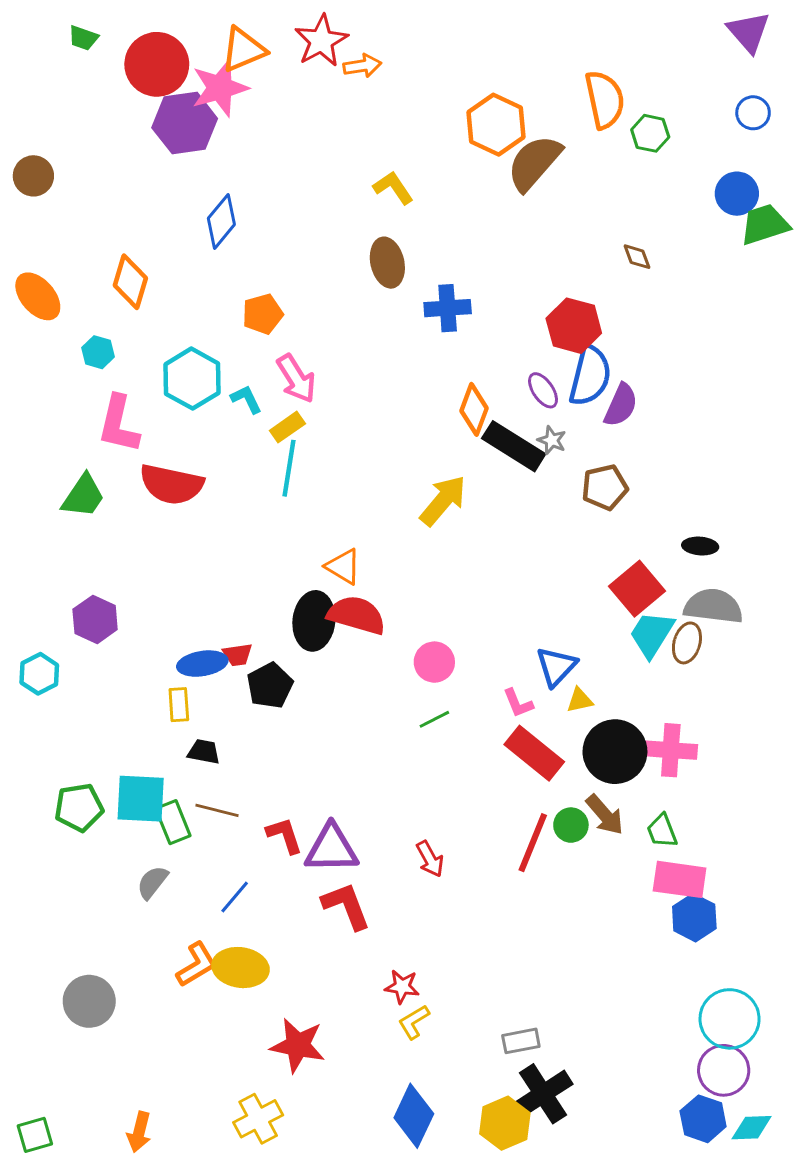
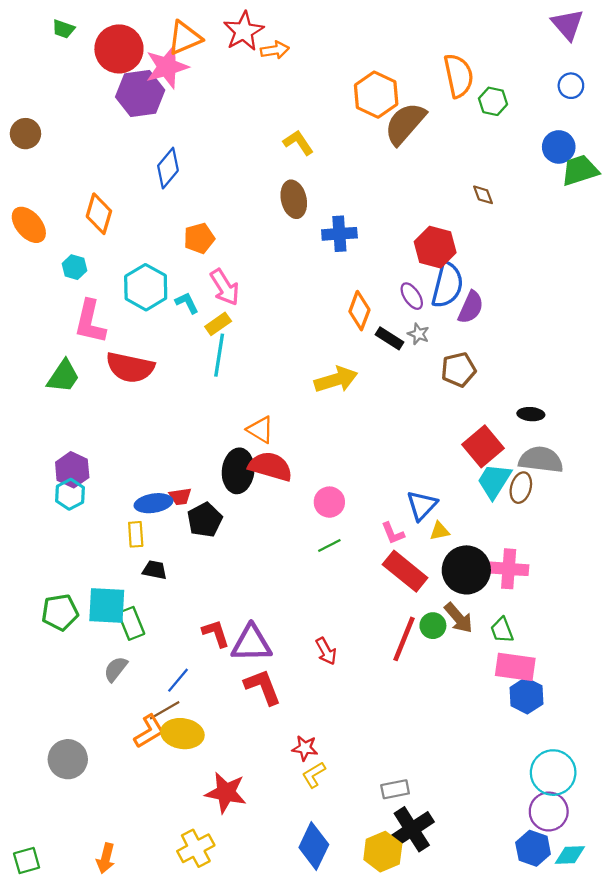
black rectangle: (514, 446) -> (389, 338), size x0.6
yellow arrow: (443, 500) -> (336, 380), turned 33
cyan hexagon: (39, 674) -> (70, 494), moved
brown line: (217, 810) -> (165, 710), moved, turned -44

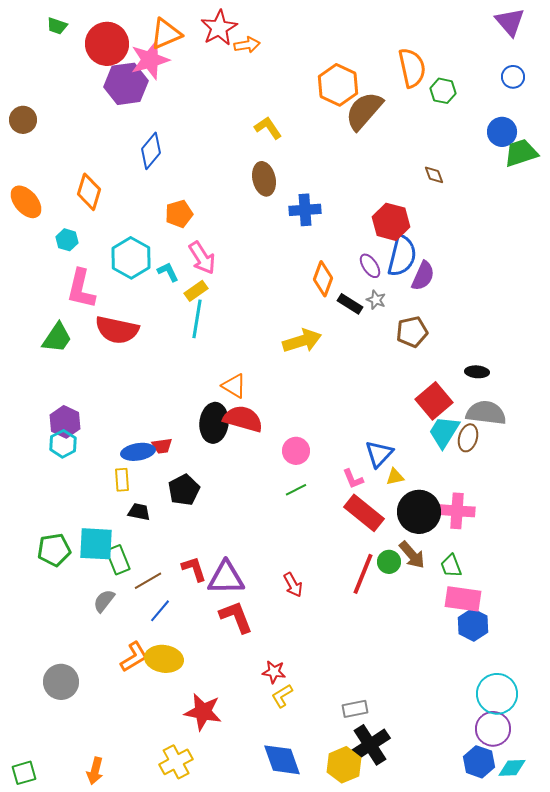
black pentagon: (205, 520) -> (184, 490), moved
brown line: (165, 710) -> (148, 581), moved
blue diamond: (314, 846) -> (282, 760), turned -45

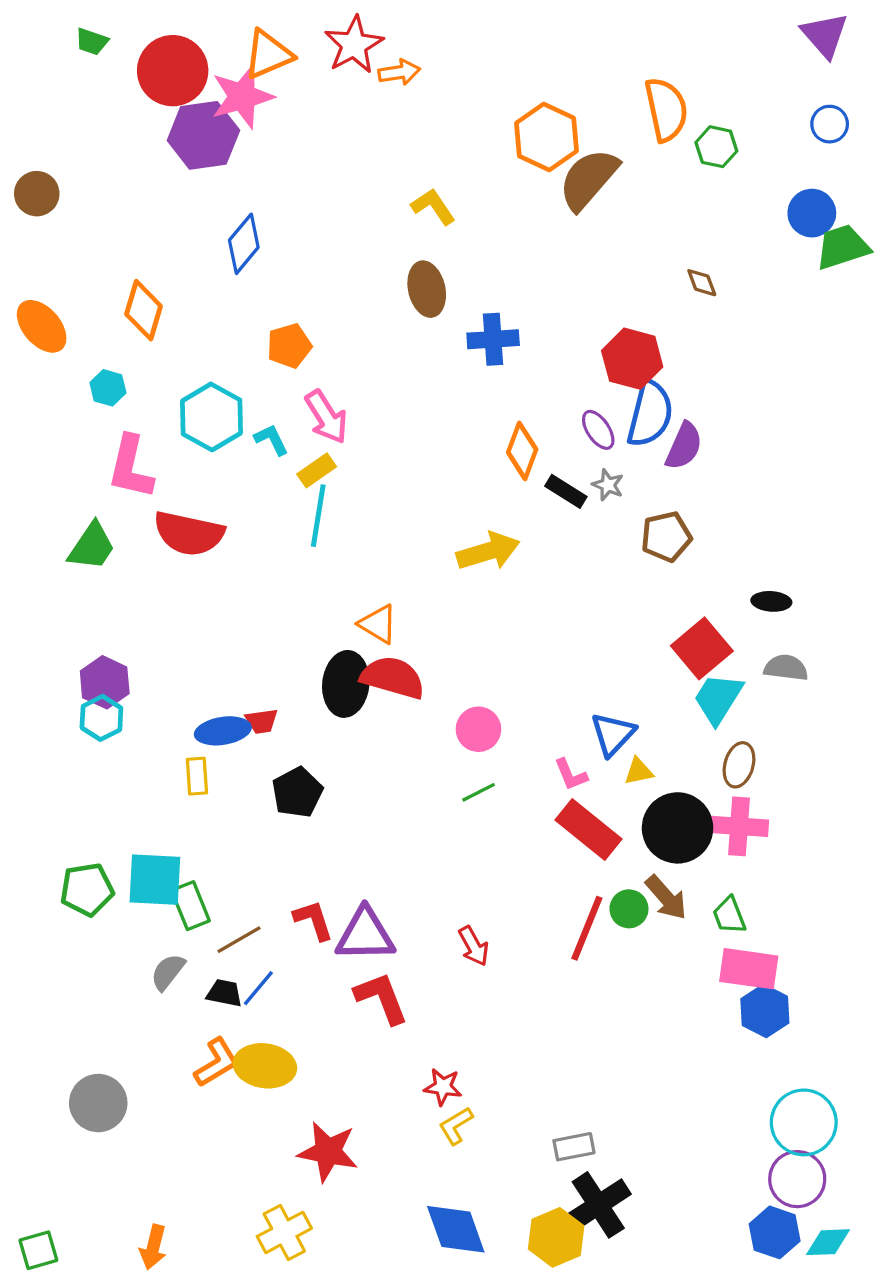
gray semicircle: (486, 413) -> (786, 668), size x0.7
brown ellipse: (468, 438) -> (739, 765), moved
black trapezoid: (139, 512) -> (224, 993), moved

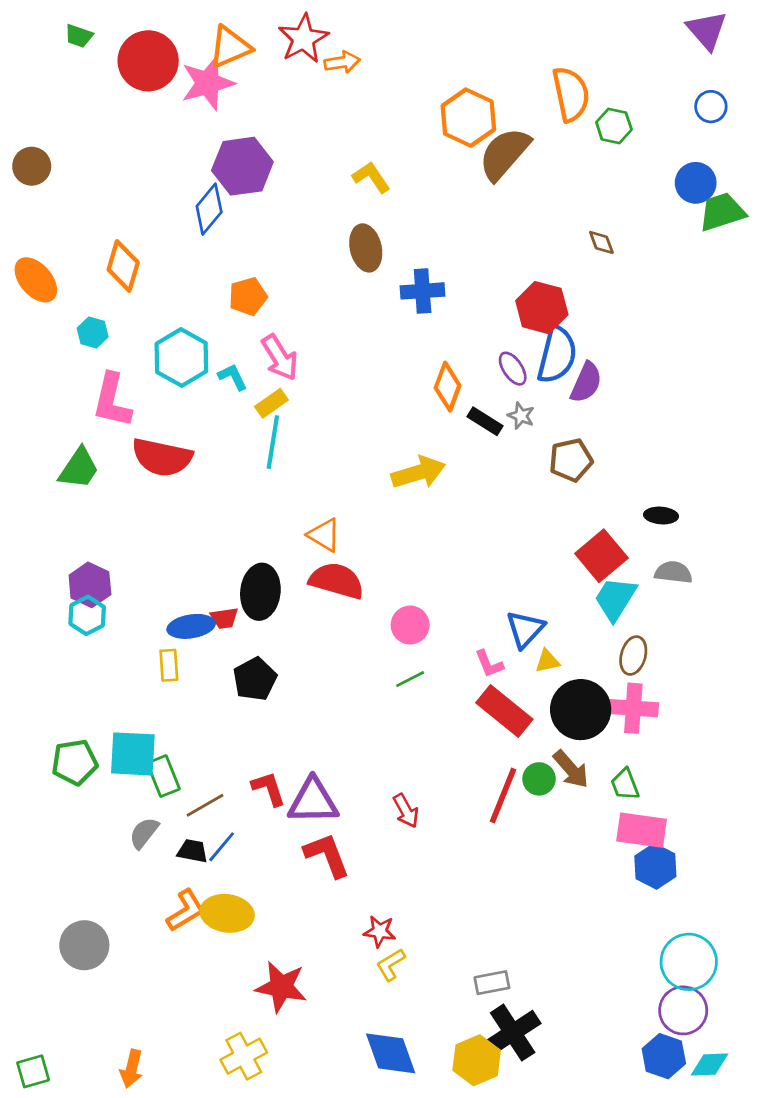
purple hexagon: (203, 135) -> (242, 166), moved
black ellipse: (346, 684) -> (260, 592), moved

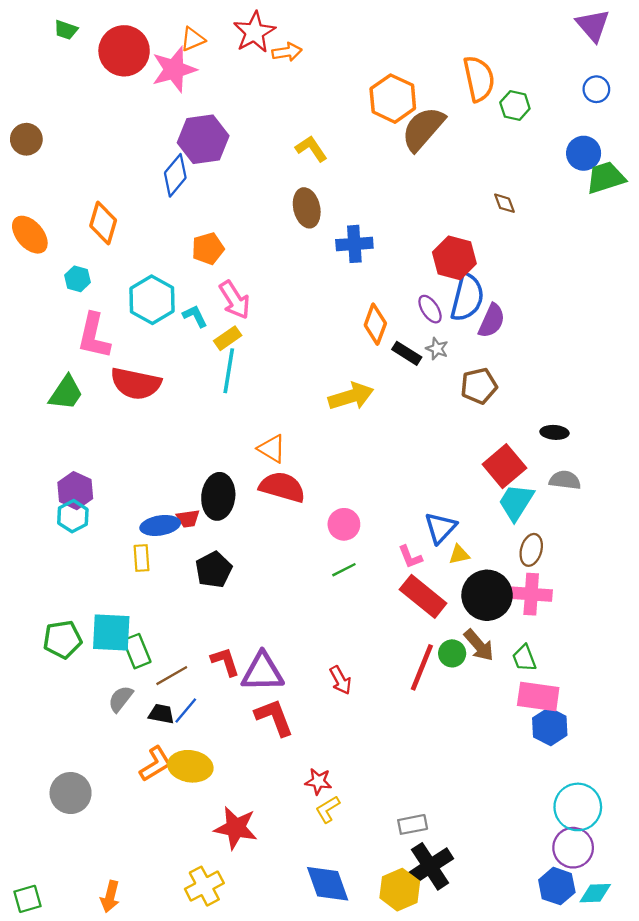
orange triangle: (230, 47) -> (193, 39), size x0.7

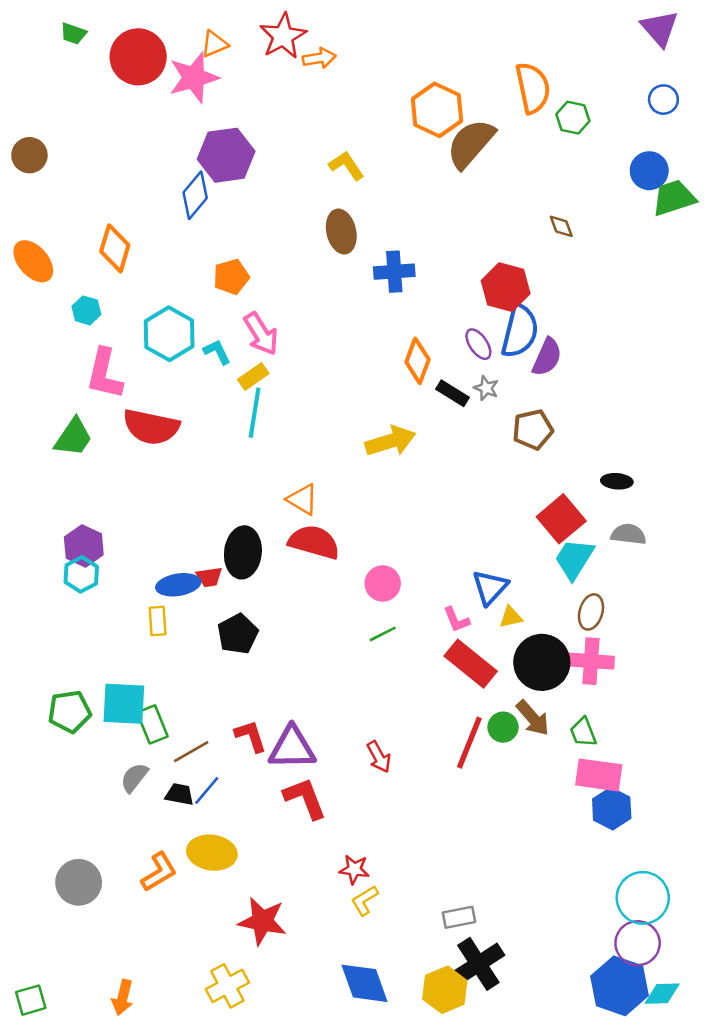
orange L-shape: (155, 764) -> (159, 872), moved
blue hexagon: (557, 886) -> (619, 986), size x1.4

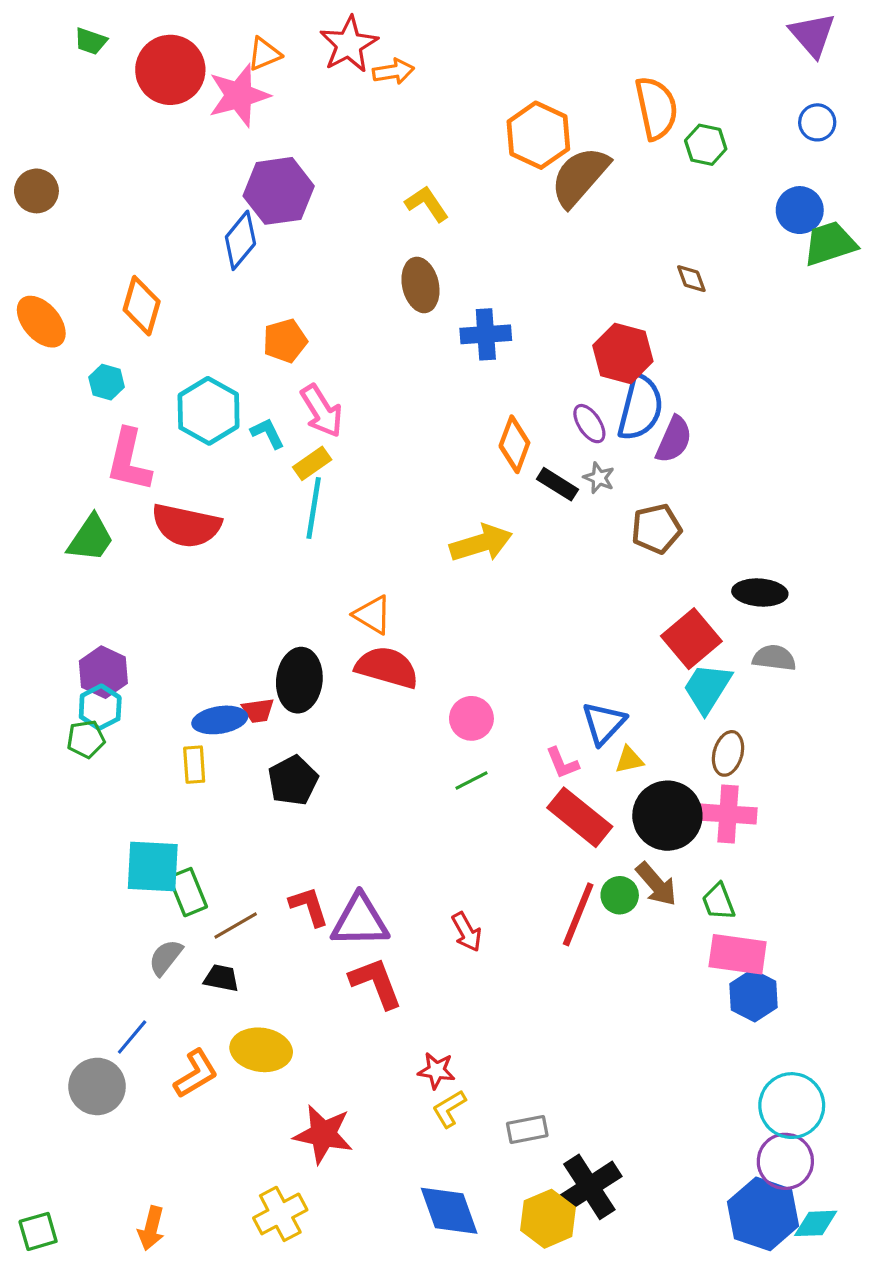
black ellipse: (617, 481) -> (760, 593), size x1.4
green pentagon: (70, 712) -> (86, 739), moved, size x0.7
blue line: (207, 790) -> (132, 1037), moved
gray rectangle: (459, 917) -> (527, 1129), moved

